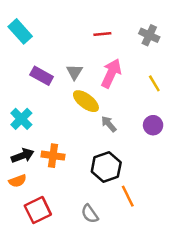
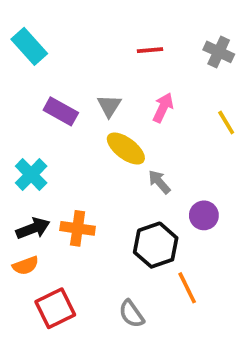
pink arrow: (111, 73) -> (163, 108), size x0.7
purple circle: (153, 125) -> (204, 215), moved

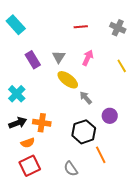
purple rectangle: (61, 111) -> (33, 60), turned 30
orange semicircle: (26, 266) -> (28, 143), moved

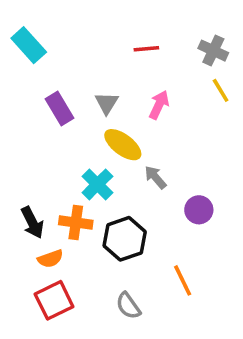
yellow line: (122, 66) -> (221, 90), moved
cyan cross: (17, 94) -> (97, 184), moved
black arrow: (18, 123) -> (32, 222), turned 84
black hexagon: (84, 132) -> (125, 239), moved

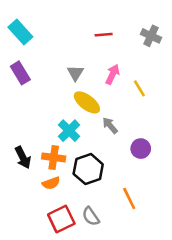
yellow line: (221, 90) -> (139, 88), moved
purple rectangle: (59, 108) -> (20, 73), moved
orange semicircle: (50, 259) -> (51, 183), moved
red square: (54, 300) -> (61, 219), moved

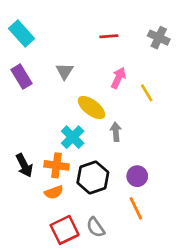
gray triangle: (75, 73) -> (65, 71), moved
gray arrow: (110, 125) -> (116, 132), turned 36
purple circle: (141, 149) -> (137, 176), moved

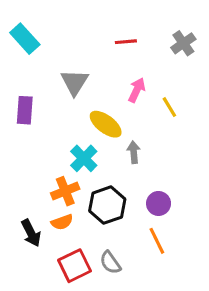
gray cross: (159, 38) -> (183, 43), turned 30
gray triangle: (65, 71) -> (75, 82), size x1.4
purple rectangle: (22, 77) -> (25, 110), moved, turned 35
black arrow: (24, 165) -> (31, 233), moved
orange cross: (57, 165) -> (65, 191), turned -30

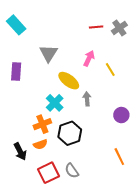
red line: (126, 42) -> (96, 27), moved
purple circle: (159, 203) -> (121, 115), moved
orange line: (157, 241) -> (119, 157), moved

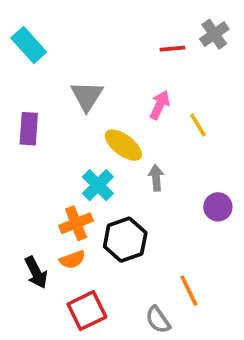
gray cross: (119, 28) -> (214, 34), moved
orange line: (119, 157) -> (189, 291), moved
gray semicircle: (72, 171) -> (158, 320), moved

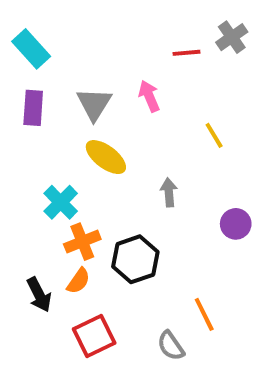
pink arrow: (160, 105) -> (149, 96), moved, turned -48
purple rectangle: (29, 129) -> (33, 108), moved
yellow ellipse: (123, 145) -> (106, 157), moved
cyan cross: (98, 185) -> (61, 202), moved
orange semicircle: (72, 260) -> (78, 281), turned -35

